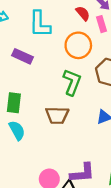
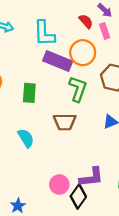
purple rectangle: (22, 56) -> (58, 61), moved, size x1.4
green rectangle: (14, 103) -> (29, 93), moved

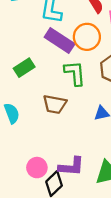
green L-shape: (78, 89) -> (75, 73), turned -35
green rectangle: (29, 93) -> (24, 68), turned 42

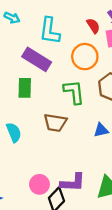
purple rectangle: (60, 41) -> (37, 59), moved
green rectangle: (24, 68) -> (25, 88), turned -54

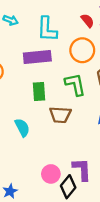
purple rectangle: (37, 59) -> (37, 57), turned -32
green rectangle: (25, 88) -> (39, 92), moved
purple L-shape: (73, 183) -> (82, 169), turned -90

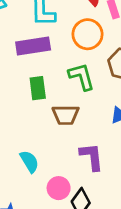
cyan semicircle: (22, 127) -> (29, 162), moved
purple L-shape: (82, 169) -> (92, 157), moved

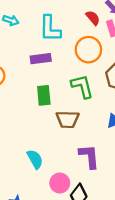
purple rectangle: (33, 46) -> (41, 59), size x0.7

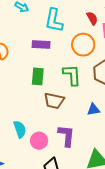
pink circle: (60, 183) -> (39, 141), moved

